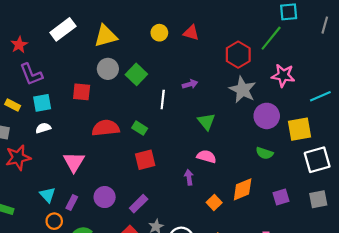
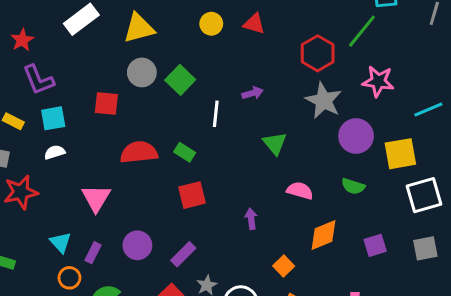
pink semicircle: (206, 156) -> (300, 191), moved
orange square: (214, 203) -> (284, 266), moved

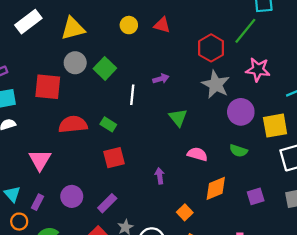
red square: (106, 104) -> (48, 87), size x1.4

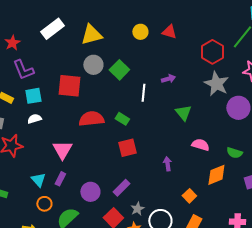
green semicircle: (239, 151) -> (234, 153), moved
purple circle: (72, 196) -> (90, 192), moved
purple rectangle: (37, 202) -> (60, 179), moved

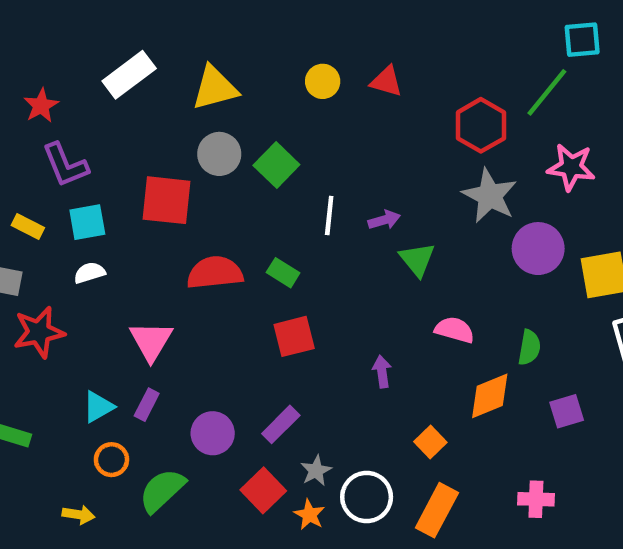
purple arrow: (168, 79) -> (384, 220), moved
green semicircle: (234, 153) -> (529, 347), turned -98
cyan triangle: (38, 180) -> (98, 407), turned 42

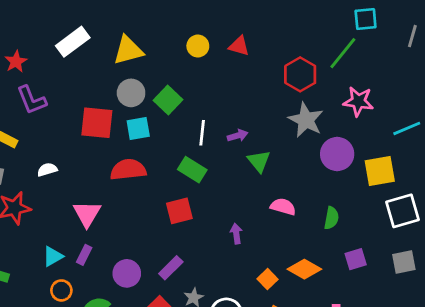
cyan square: (87, 222) -> (138, 128), moved
green rectangle: (283, 273) -> (192, 170), moved, size x1.4
orange diamond: (490, 396) -> (304, 269), moved, turned 52

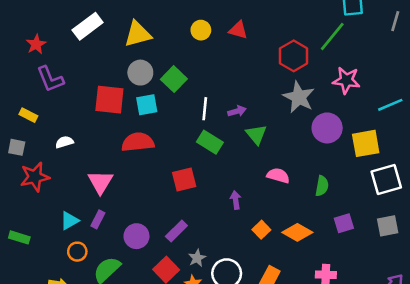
green rectangle: (192, 170) -> (210, 142), moved
orange square: (267, 279) -> (261, 230), moved

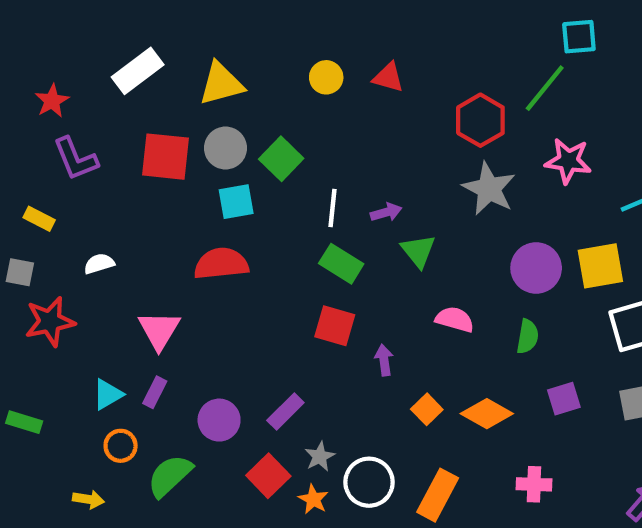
red square: (109, 100) -> (166, 157), moved
purple circle: (327, 128) -> (536, 268), moved
red square: (184, 179) -> (335, 326), moved, turned 30

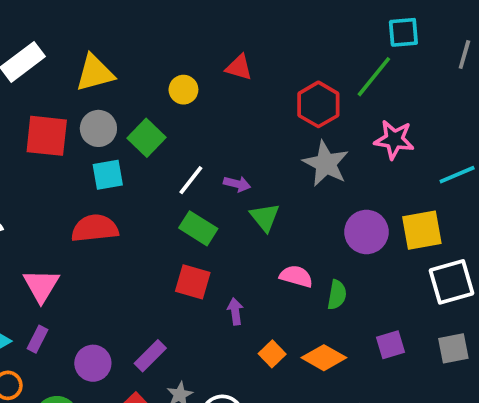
yellow circle: (326, 77) -> (183, 90), moved
white line: (333, 208) -> (191, 180), turned 32
purple arrow: (386, 212) -> (237, 184), turned 30
green semicircle: (528, 337) -> (337, 295), moved

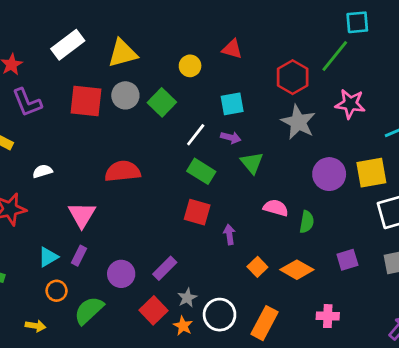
cyan square: (108, 175) -> (232, 104), moved

